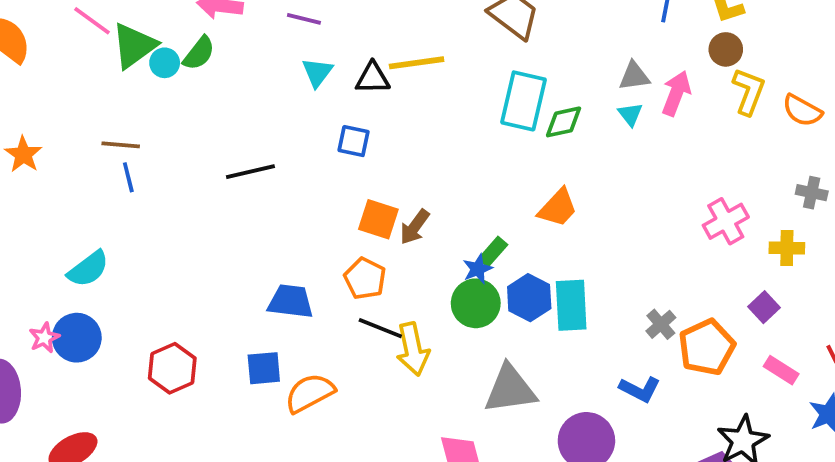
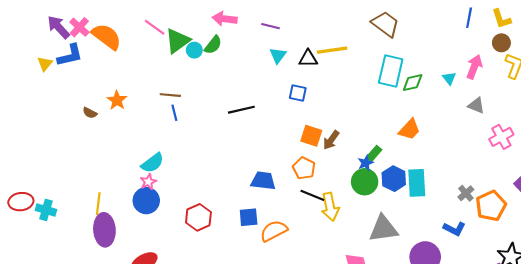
gray triangle: (634, 76) -> (476, 106), moved, turned 30
pink star: (44, 338) -> (148, 182), moved

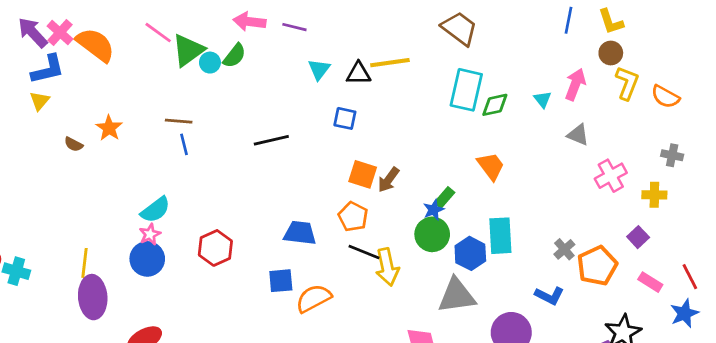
purple line: (271, 26) -> (294, 27), moved
yellow triangle: (45, 64) -> (40, 101), moved
orange trapezoid: (409, 130) -> (491, 166), turned -80
blue hexagon: (394, 179) -> (470, 253), moved
red hexagon: (198, 217) -> (215, 248), moved

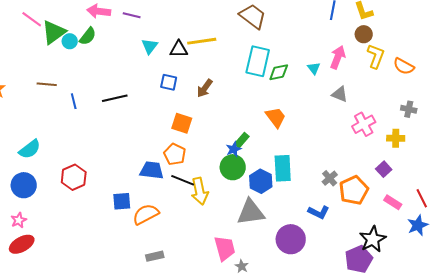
blue line: (184, 144) -> (74, 101), moved
brown arrow: (389, 180) -> (205, 88), moved
blue trapezoid: (300, 233) -> (152, 170), moved
pink star: (150, 234) -> (19, 220), moved

